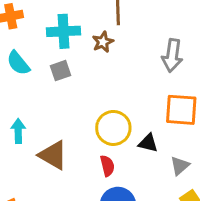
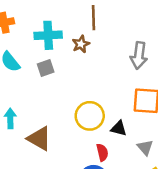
red semicircle: (107, 166) -> (102, 152), moved
gray triangle: (180, 166) -> (145, 147), turned -30

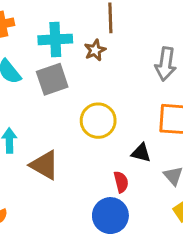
gray square: (46, 68) -> (52, 79), size x1.5
yellow circle: (90, 116) -> (98, 121), moved

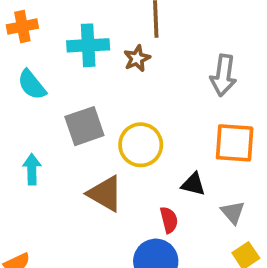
gray square: (52, 79) -> (84, 126), moved
brown triangle: (45, 165) -> (105, 194), moved

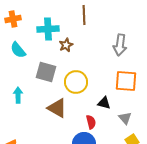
brown star: (137, 58) -> (66, 45), moved
gray square: (84, 126) -> (46, 72), turned 35

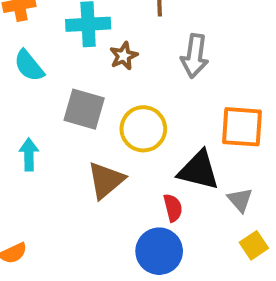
gray arrow: (120, 45) -> (195, 56), moved
black triangle: (104, 103) -> (199, 170), size x1.6
brown triangle: (57, 108) -> (106, 180), turned 50

